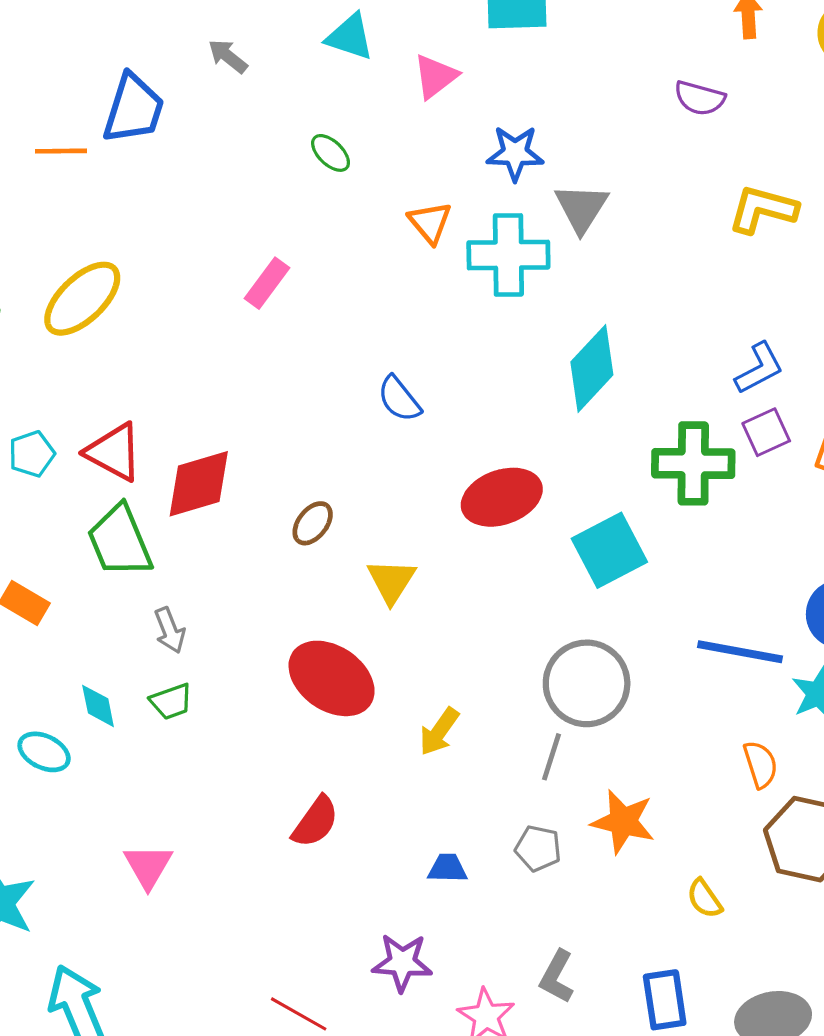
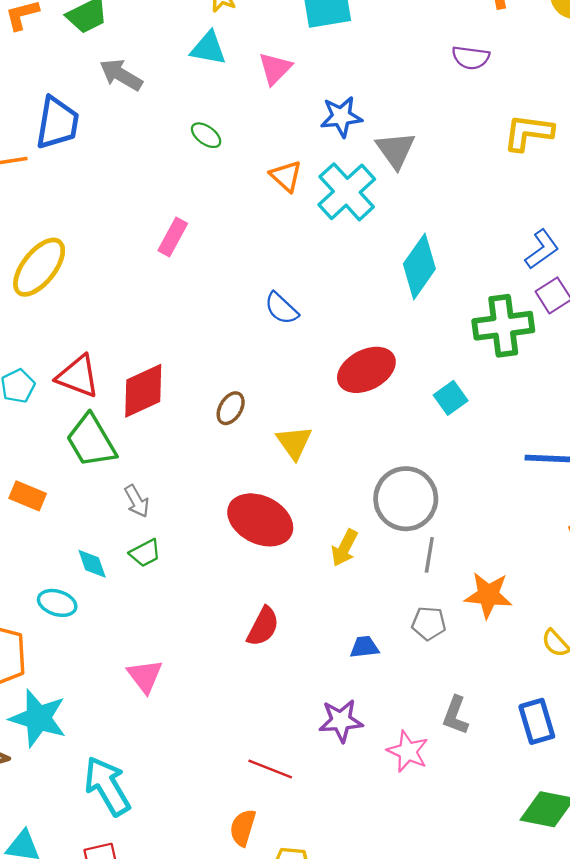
gray arrow: (228, 56) -> (121, 75), size x1.4
cyan cross: (508, 255) -> (347, 192), turned -34
cyan square: (609, 550) -> (451, 398), size x0.6
gray circle: (587, 683) -> (406, 499), moved

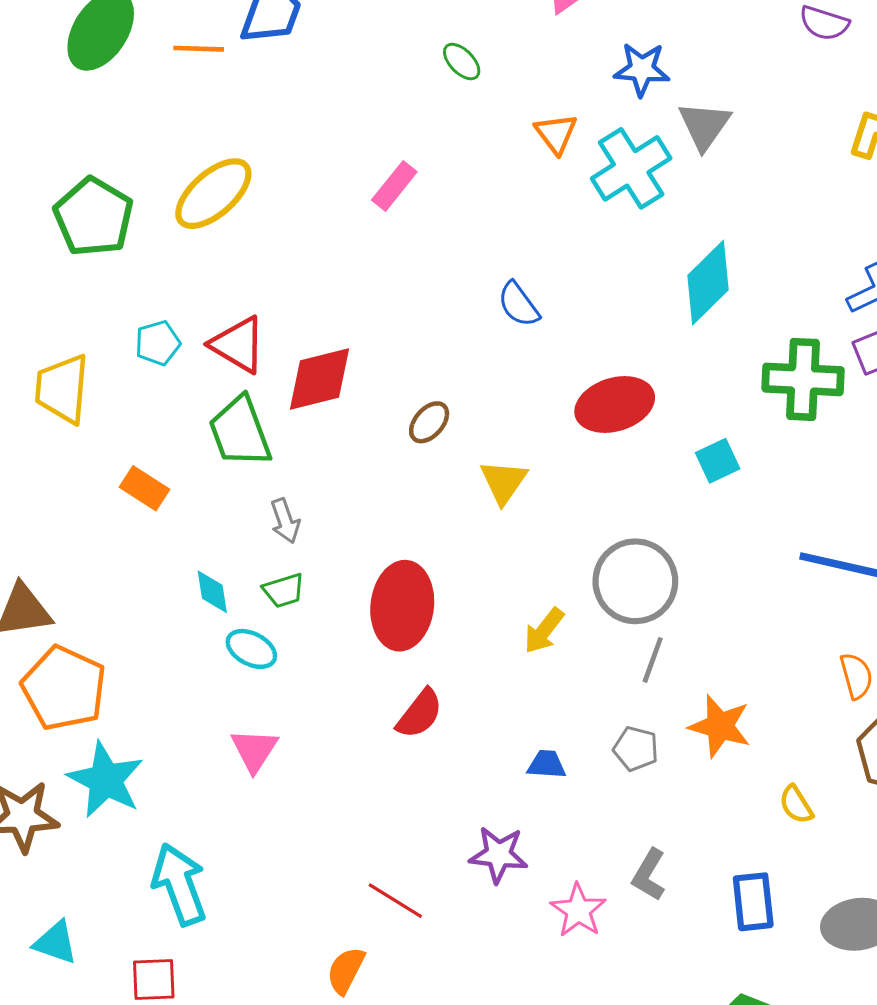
red ellipse: (260, 520) -> (402, 606), moved, turned 60
cyan ellipse: (57, 603) -> (251, 649), moved

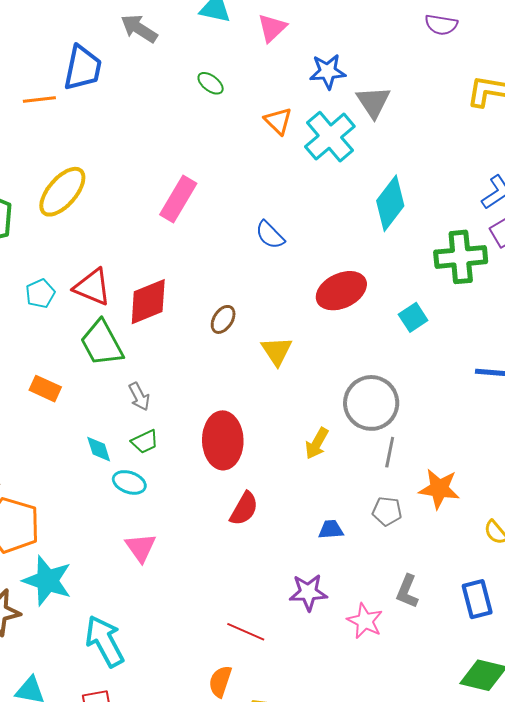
pink rectangle: (394, 186) -> (178, 199), moved, size x1.4

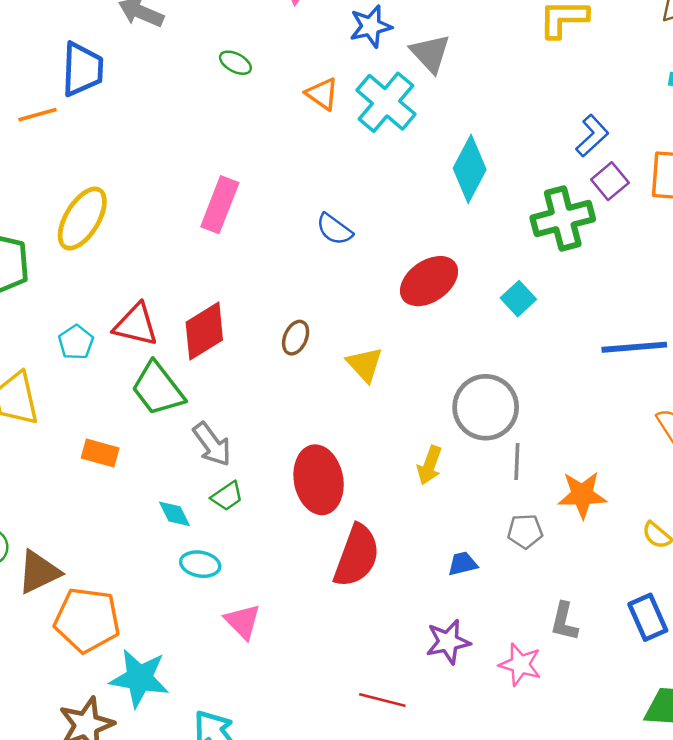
gray arrow: (139, 397) -> (212, 444), size x1.4
cyan ellipse: (129, 482) -> (200, 564), moved
red semicircle: (244, 509) -> (357, 556), size x1.5

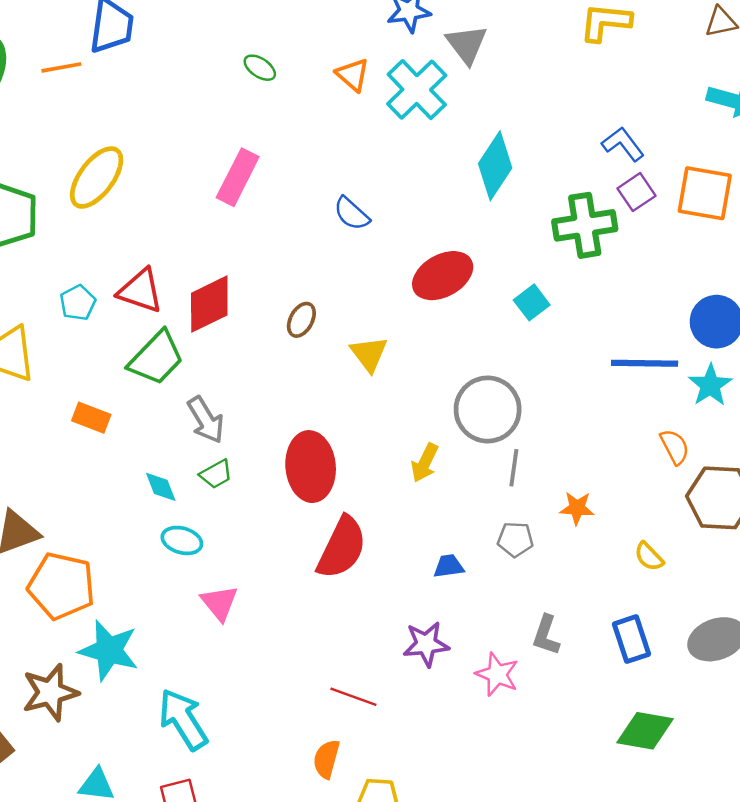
green ellipse: (235, 63) -> (260, 68), moved
blue L-shape: (592, 136) -> (623, 144), turned -90
green trapezoid: (158, 389) -> (156, 358), turned -104
orange star: (582, 495) -> (577, 508), size x0.7

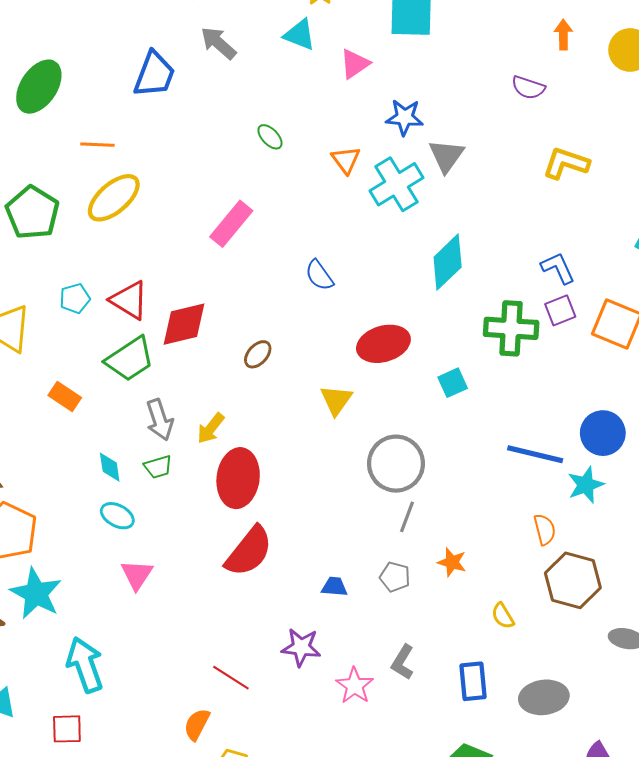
orange line: (61, 67) -> (97, 145), moved
yellow triangle: (369, 354) -> (336, 400), moved
yellow arrow: (425, 463) -> (211, 428), moved

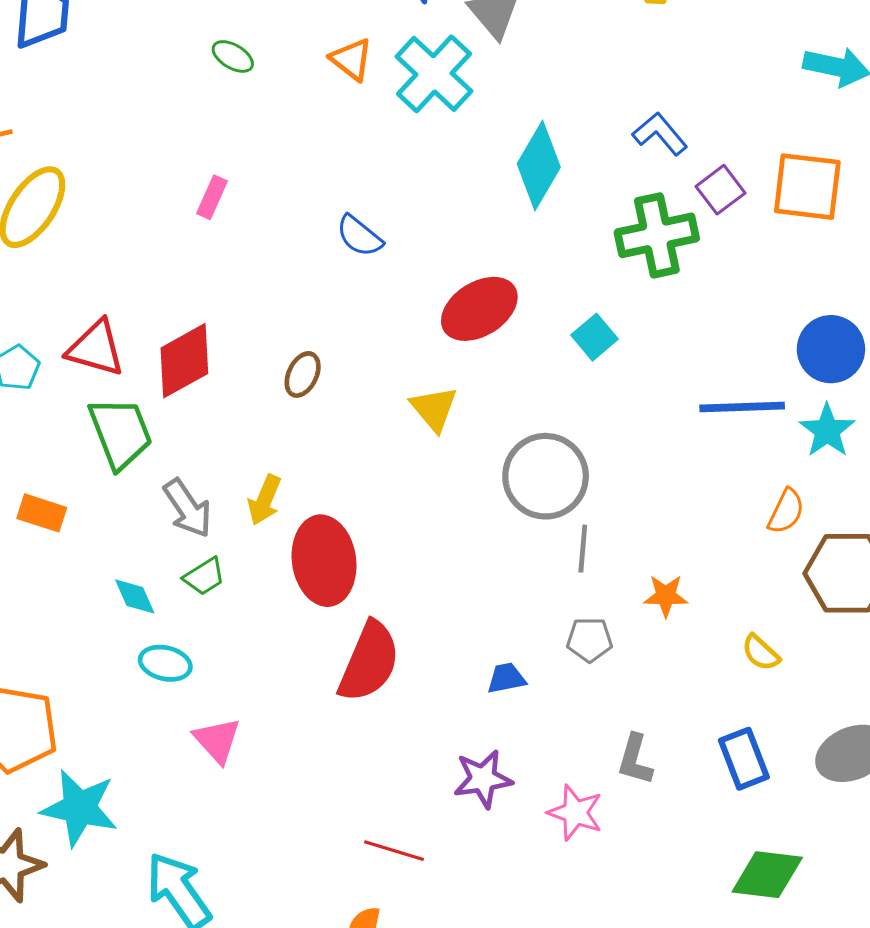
pink rectangle: (231, 224) -> (212, 197), size x0.6
blue L-shape: (558, 268) -> (660, 134), moved
green trapezoid: (130, 359) -> (120, 433), turned -62
orange semicircle: (545, 529) -> (786, 511), turned 56

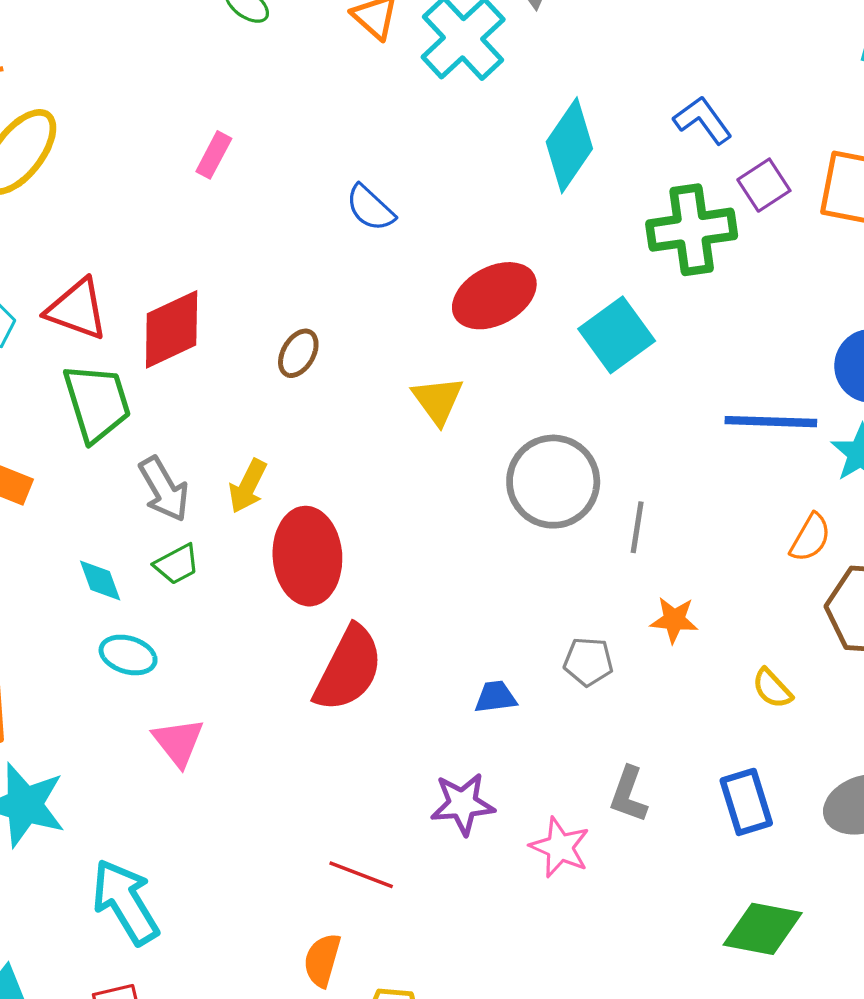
cyan square: (594, 337) -> (617, 335), size x1.5
gray line: (583, 549) -> (637, 527), moved

